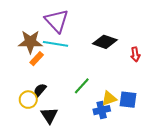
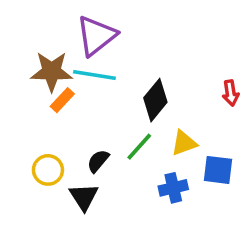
purple triangle: (57, 21) -> (96, 36), turned 35
black diamond: (105, 42) -> (155, 100), moved, turned -70
black semicircle: (40, 90) -> (98, 161), moved
yellow triangle: (109, 99) -> (184, 143), moved

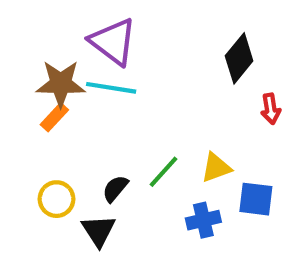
purple triangle: (96, 36) -> (113, 42), turned -45
orange rectangle: (62, 100) -> (54, 117), moved
black diamond: (155, 100) -> (239, 58), moved

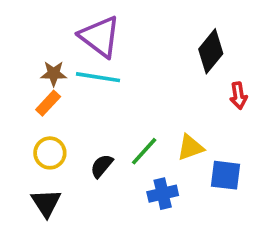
brown star: (61, 84) -> (54, 73), size x0.6
yellow circle: (56, 199) -> (50, 153), moved
blue cross: (203, 220) -> (163, 194), moved
black triangle: (98, 231) -> (46, 203), moved

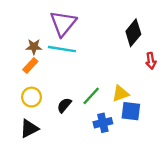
purple triangle: (100, 37) -> (63, 23), turned 32
blue square: (226, 175) -> (131, 111), moved
black triangle: (46, 203) -> (29, 129), turned 36

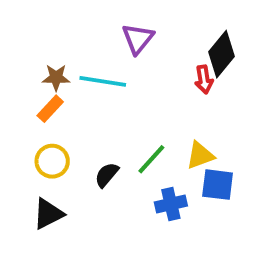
purple triangle: (63, 23) -> (138, 39), moved, size x0.7
red arrow: (151, 61) -> (204, 79), moved

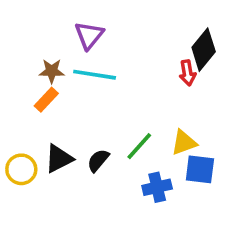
purple triangle: (138, 39) -> (89, 35), moved
yellow circle: (52, 161) -> (21, 169), moved
black triangle: (48, 214) -> (59, 159), moved

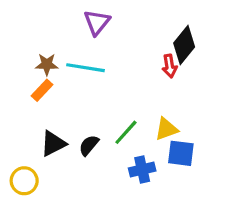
purple triangle: (89, 35) -> (97, 22), moved
yellow circle: (21, 169) -> (24, 181), moved

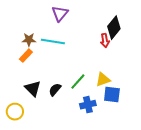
black triangle: (53, 144) -> (33, 89), turned -48

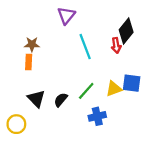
cyan line: (53, 42) -> (85, 47), moved, turned 60
orange rectangle: (26, 56) -> (29, 62), turned -40
blue square: (112, 95) -> (132, 83), moved

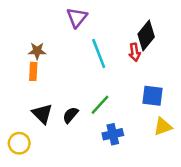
yellow triangle: (114, 89) -> (163, 127), moved

